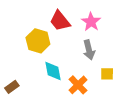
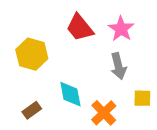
yellow hexagon: (38, 41) -> (32, 54), moved
brown rectangle: (12, 87) -> (32, 110), moved

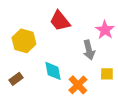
pink star: (121, 29) -> (105, 30), moved
brown rectangle: (32, 110) -> (16, 79), moved

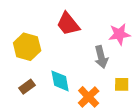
pink star: (105, 30) -> (119, 34), turned 30
brown rectangle: (16, 79) -> (27, 87), moved

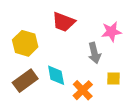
red trapezoid: (68, 24) -> (64, 22), turned -30
brown rectangle: (27, 87) -> (25, 81), size x1.6

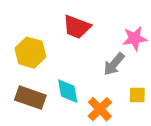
gray arrow: (94, 53) -> (114, 64), turned 54
brown rectangle: (25, 81) -> (30, 98), turned 55

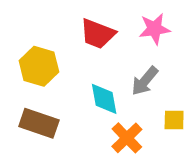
pink star: (135, 38) -> (155, 29), moved
cyan diamond: (68, 91) -> (104, 99), moved

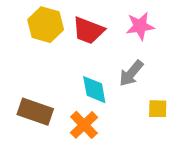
yellow hexagon: (39, 66) -> (46, 25), moved
orange cross: (127, 138) -> (84, 125), moved

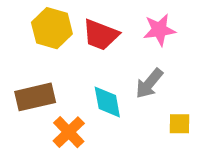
brown rectangle: (35, 112) -> (35, 97), moved, turned -32
orange cross: (84, 125) -> (69, 132), moved

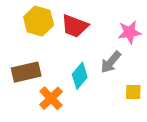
pink star: (159, 30) -> (129, 32), moved
cyan diamond: (107, 102) -> (80, 76), turned 50

